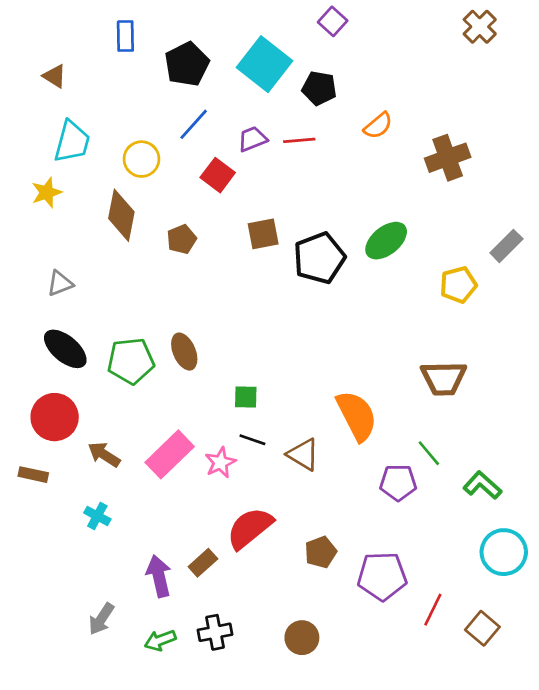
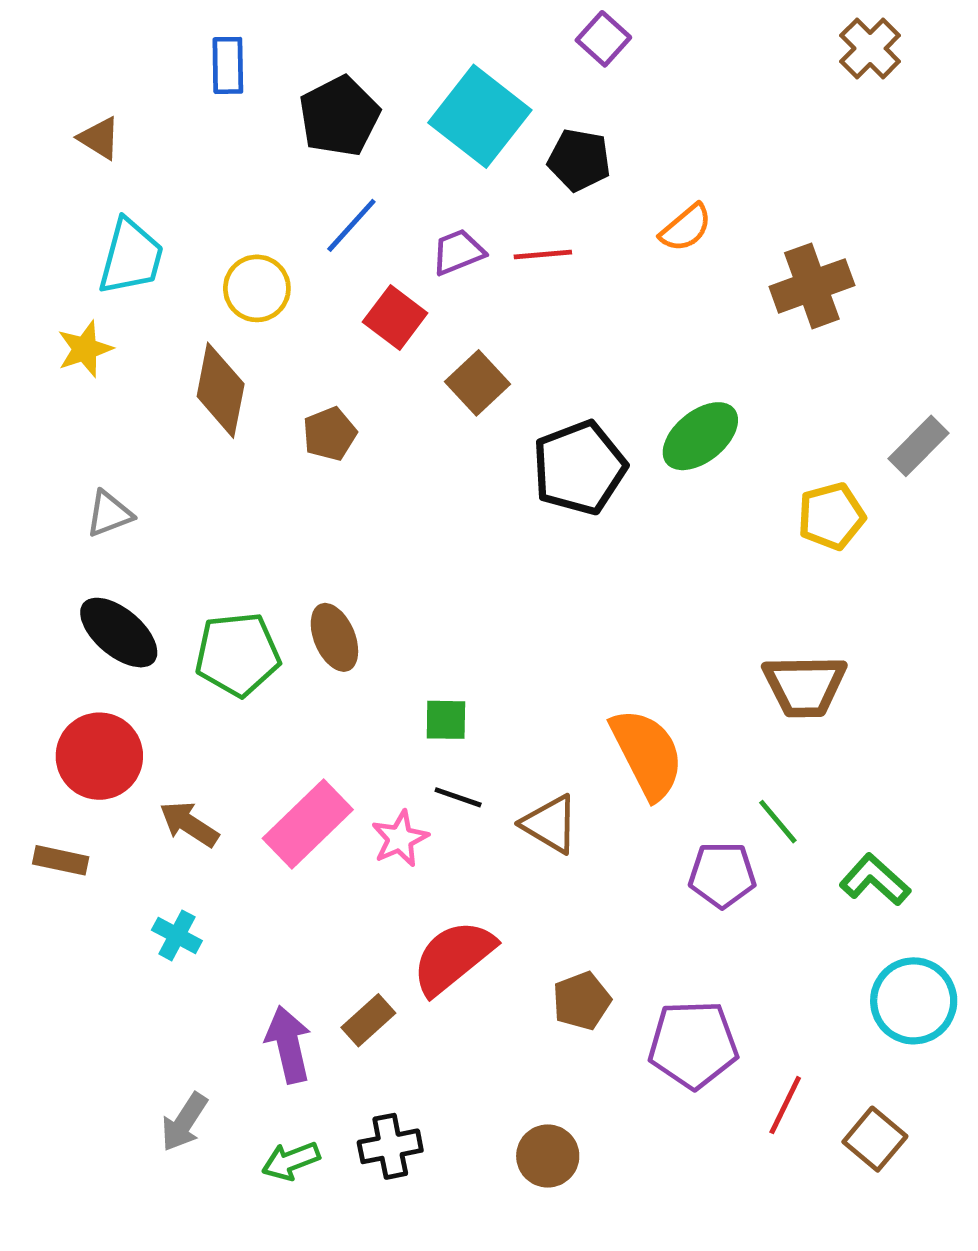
brown square: (263, 234) -> (477, 383), moved, turned -32

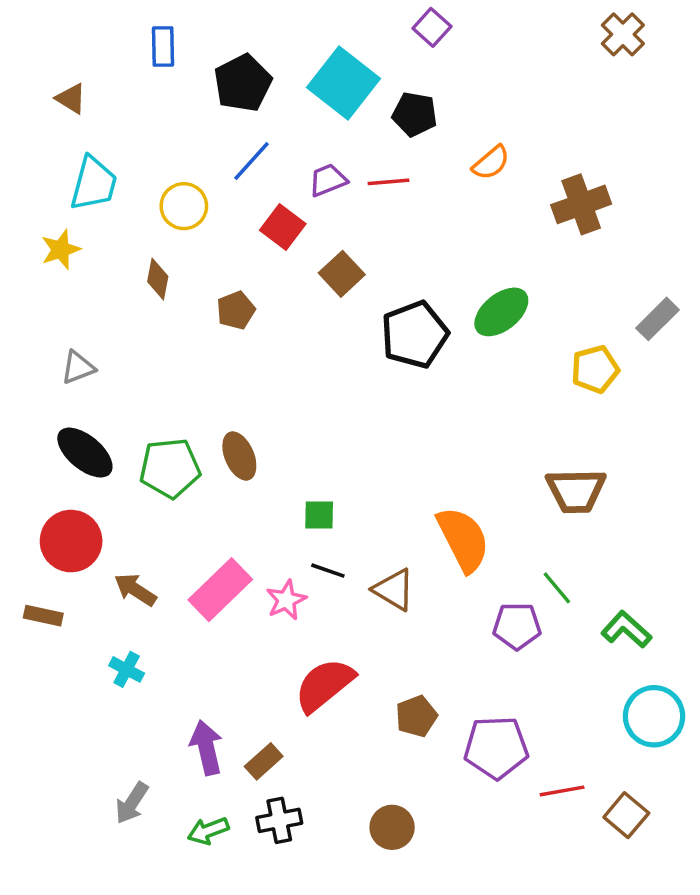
brown diamond: (221, 390) -> (158, 279), size x0.6
brown rectangle: (368, 1020) -> (264, 761), moved
red line: (785, 1105) -> (562, 791), turned 54

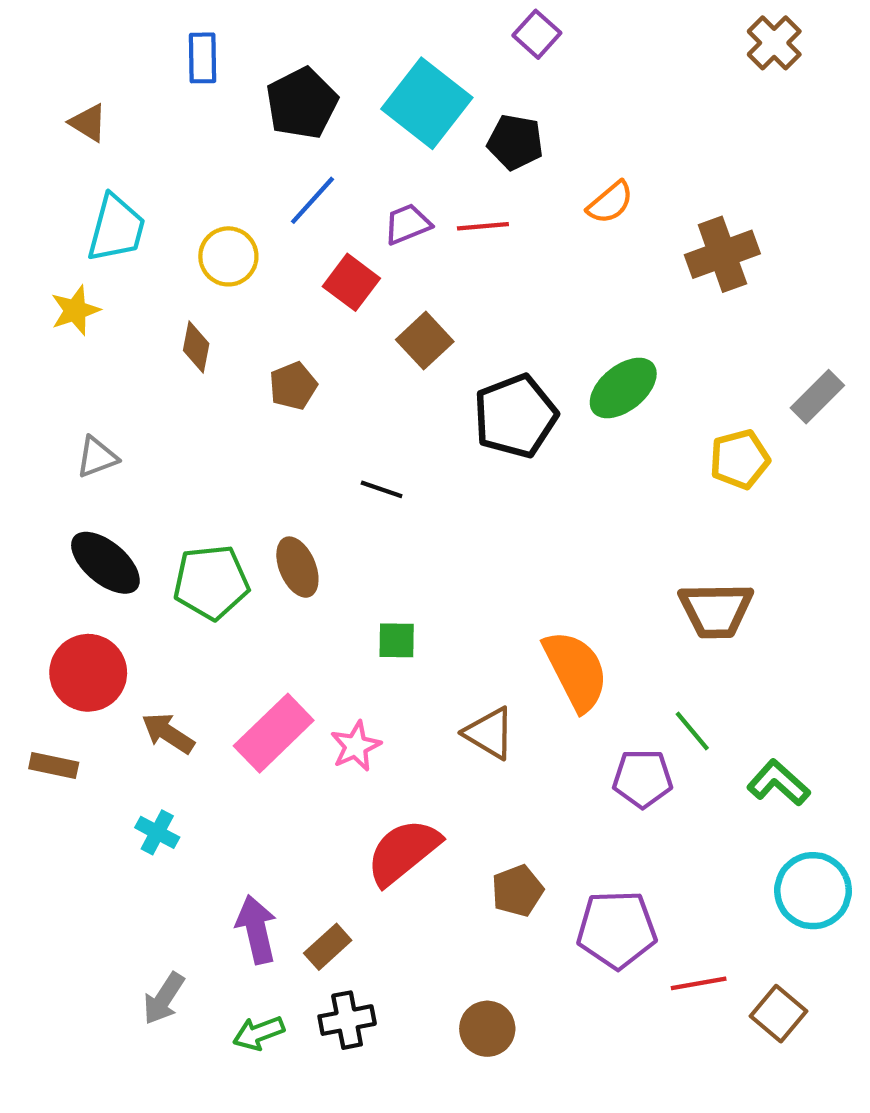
black line: (328, 571) -> (382, 489), moved

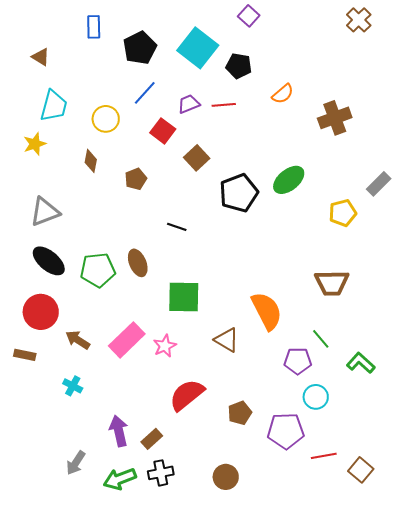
gray triangle: (97, 457) -> (45, 212), size x1.5
green square: (397, 640) -> (184, 297), size x1.8
cyan circle: (813, 891) -> (316, 397), moved, size x0.7
green arrow: (259, 1033) -> (120, 479), size x1.4

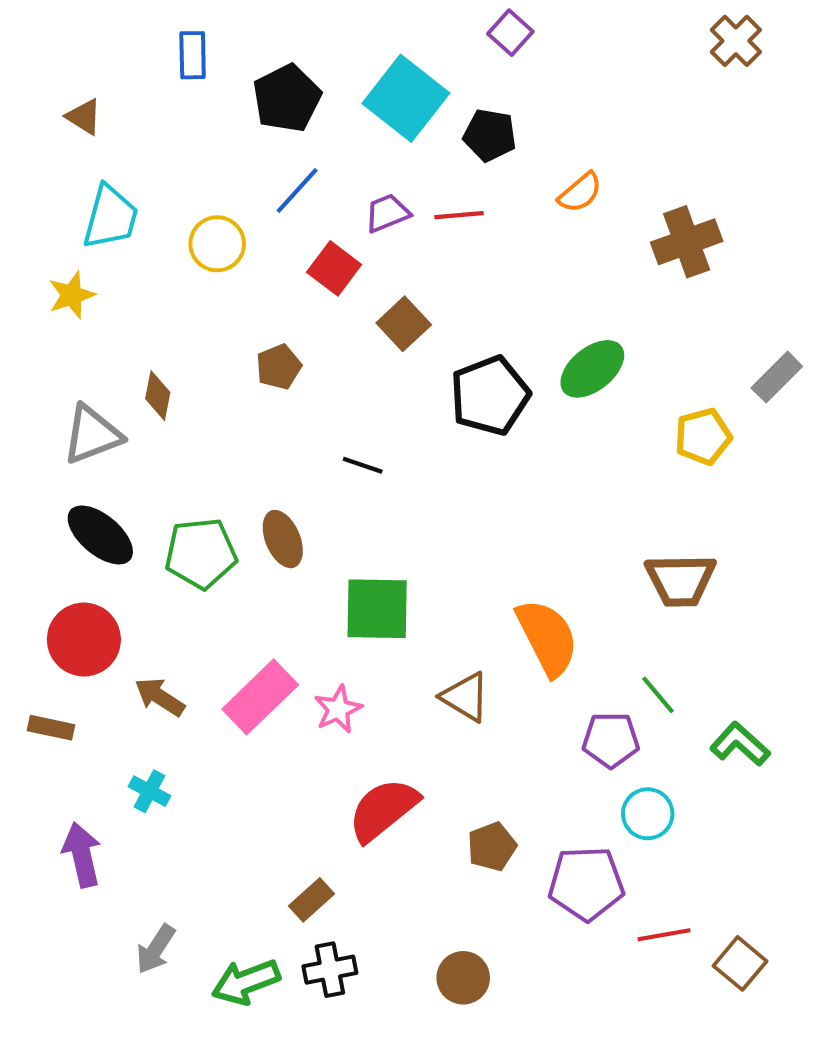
brown diamond: (91, 161) -> (158, 396), moved
purple arrow: (119, 431) -> (82, 855), moved

